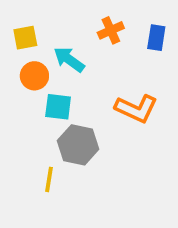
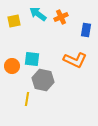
blue rectangle: (156, 38) -> (86, 30), moved
cyan arrow: (69, 59) -> (38, 14), moved
orange circle: (34, 76) -> (12, 66), moved

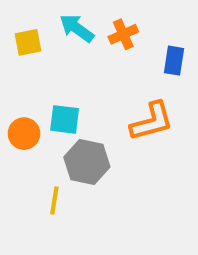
orange L-shape: (75, 60) -> (152, 121), turned -40

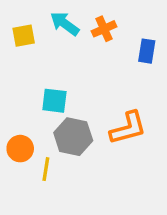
orange L-shape: (152, 121) -> (128, 128), moved
orange circle: (24, 134) -> (20, 149), moved

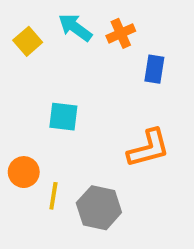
yellow square: (24, 36) -> (28, 41), turned -30
blue rectangle: (147, 51) -> (154, 69), moved
gray hexagon: (73, 137) -> (99, 208), moved

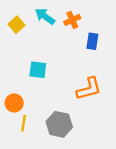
yellow line: (53, 196) -> (24, 123), moved

